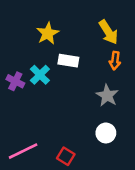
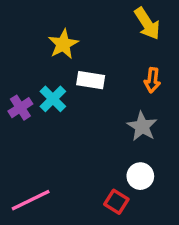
yellow arrow: (108, 32) -> (147, 24), moved
purple cross: (15, 81) -> (20, 108), turned 30
red square: (66, 156) -> (116, 202), moved

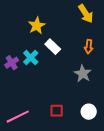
white rectangle: (91, 80) -> (53, 47), turned 35
white circle: (140, 176) -> (89, 112), moved
red square: (116, 202) -> (57, 111), moved, turned -32

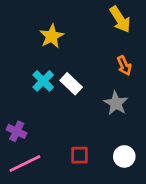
white rectangle: (53, 47) -> (71, 84), moved
orange arrow: (89, 47) -> (124, 66), turned -32
purple cross: (12, 63) -> (17, 131), moved, turned -32

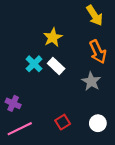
yellow star: (52, 36) -> (53, 37), moved
orange arrow: (124, 66) -> (98, 52), size x1.5
red square: (80, 155) -> (63, 122), turned -32

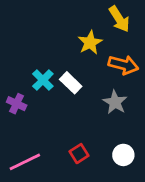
yellow star: (53, 37) -> (90, 43), moved
orange arrow: (98, 52) -> (123, 65), turned -50
purple cross: (13, 103) -> (17, 104), moved

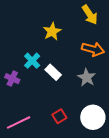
yellow star: (90, 43) -> (52, 31), moved
white rectangle: (71, 83) -> (53, 72), moved
white circle: (123, 155) -> (93, 117), size x1.5

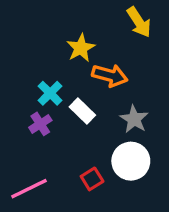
orange arrow: (93, 49) -> (110, 75), moved
purple cross: (12, 79) -> (40, 124), moved, turned 32
white circle: (93, 117) -> (131, 161), moved

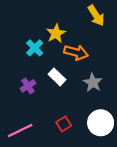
cyan cross: (50, 93) -> (35, 48), moved
white circle: (131, 161) -> (101, 123), moved

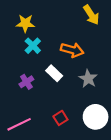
yellow star: (56, 33) -> (25, 23), moved, turned 30

